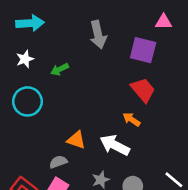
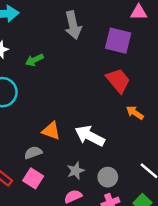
orange arrow: (131, 119) -> (135, 113), moved

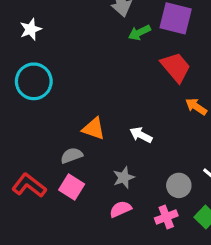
green arrow: (34, 60) -> (139, 32), moved
white arrow: (90, 136) -> (141, 135), size x0.6
gray circle: (108, 177) -> (179, 185), moved

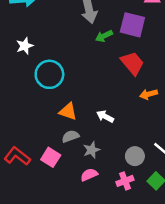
white star: (31, 29) -> (25, 46), moved
cyan circle: (34, 81) -> (49, 74), moved
orange arrow: (196, 107) -> (149, 94), turned -49
gray semicircle: (72, 155) -> (70, 136), moved

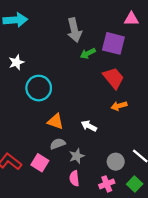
orange arrow: (149, 94) -> (119, 106), moved
pink semicircle: (89, 175) -> (74, 178), turned -72

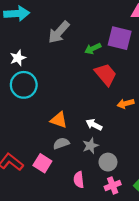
gray arrow: (74, 30) -> (59, 32), moved, turned 55
red trapezoid: (113, 78) -> (106, 74), moved
cyan circle: (39, 88) -> (24, 85), moved
gray star: (77, 156) -> (90, 146), moved
gray circle: (116, 162) -> (108, 162), moved

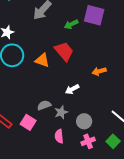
red trapezoid: (106, 74) -> (64, 51), moved
orange triangle: (59, 120) -> (42, 60), moved
white arrow: (94, 125) -> (72, 89), turned -56
gray star: (90, 146) -> (61, 112), moved

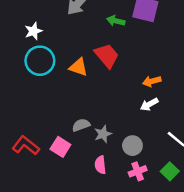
green arrow: (71, 24) -> (116, 21), turned 40
white arrow: (72, 89) -> (149, 104), moved

